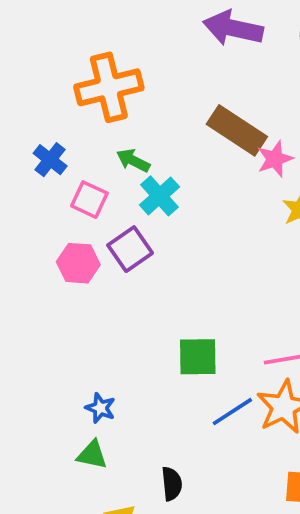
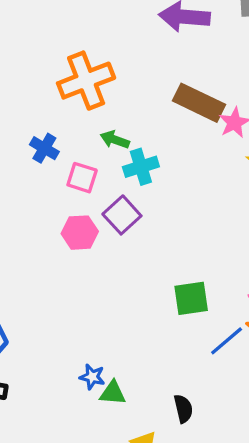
cyan cross: (159, 196) -> (141, 167), turned 32
blue star: (100, 408) -> (92, 377), moved

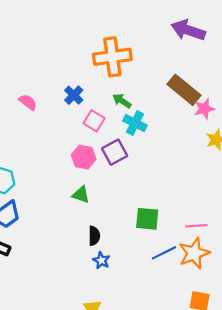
cyan cross: (141, 167) -> (135, 123), turned 30
blue star: (92, 377) -> (101, 260), moved
green triangle: (113, 393) -> (81, 195), moved
black semicircle: (183, 409) -> (94, 236), moved

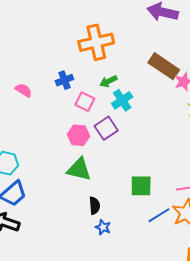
blue cross: (74, 95) -> (64, 80), turned 30
green arrow: (122, 101) -> (108, 81), turned -54
cyan cross: (135, 123) -> (122, 100), turned 35
green triangle: (81, 195) -> (79, 169), size x1.5

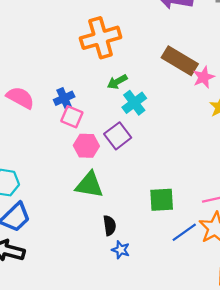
blue cross: (64, 80) -> (64, 98), moved
pink semicircle: (24, 90) -> (20, 98), size x1.4
pink square: (85, 102) -> (72, 117), moved

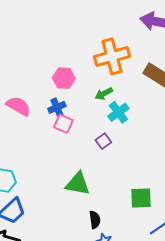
orange cross: (101, 38) -> (112, 56), moved
purple square: (118, 136) -> (103, 141), size x0.7
pink hexagon: (86, 146) -> (64, 78), moved

